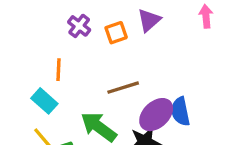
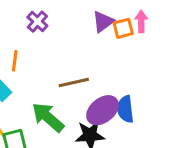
pink arrow: (206, 16) -> (141, 21), moved
orange square: (116, 33) -> (123, 28), moved

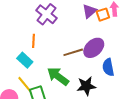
purple cross: (37, 22) -> (46, 14), size x1.5
purple ellipse: (103, 110) -> (94, 48), moved

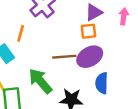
orange square: (103, 15) -> (88, 31), moved

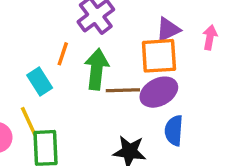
orange square: (88, 31) -> (159, 56), size x1.6
green arrow: (40, 81) -> (97, 69), moved, turned 44

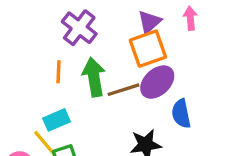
cyan rectangle: (40, 82) -> (56, 120), moved, turned -65

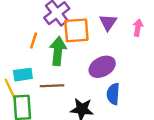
purple triangle: (149, 22) -> (108, 22), turned -30
orange square: (148, 49) -> (76, 30), moved
brown line: (124, 90) -> (52, 86), moved

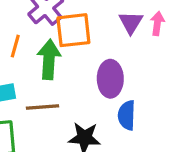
purple triangle: (108, 22) -> (131, 22), moved
purple ellipse: (102, 67) -> (110, 79), turned -60

